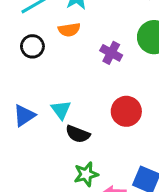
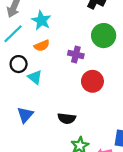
cyan triangle: (61, 110) -> (35, 77), moved
red circle: (126, 111) -> (92, 81), moved

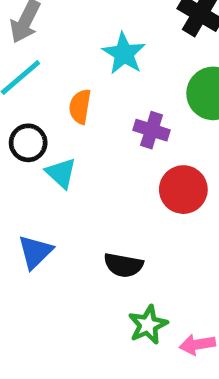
cyan star: (41, 20) -> (124, 54), moved
orange semicircle: (42, 46) -> (80, 107), turned 119

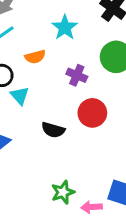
orange semicircle: (80, 107) -> (35, 57), turned -120
black semicircle: (123, 265) -> (53, 130), moved

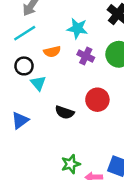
cyan star: (65, 27) -> (77, 28), turned -30
purple cross: (77, 75) -> (86, 56), moved

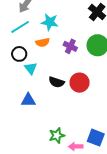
cyan star: (77, 28) -> (50, 22), moved
black semicircle: (65, 112) -> (56, 82), moved
blue triangle: (20, 120) -> (28, 100), moved, turned 35

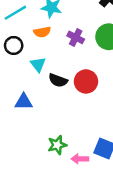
cyan triangle: (31, 68) -> (38, 64), moved

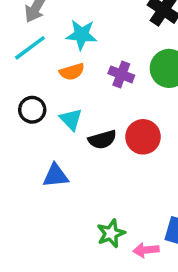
black circle: (14, 45) -> (32, 110), moved
black semicircle: (58, 80) -> (102, 139), turned -30

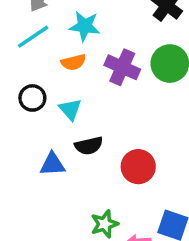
purple cross: (121, 74) -> (122, 67), size x1.4
red circle: (143, 137) -> (138, 167), moved
black semicircle: (102, 139) -> (89, 146), moved

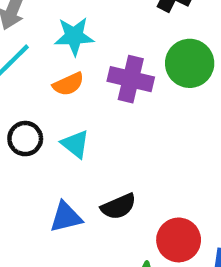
black semicircle: (89, 146) -> (118, 206), moved
red circle: (138, 167) -> (179, 240), moved

